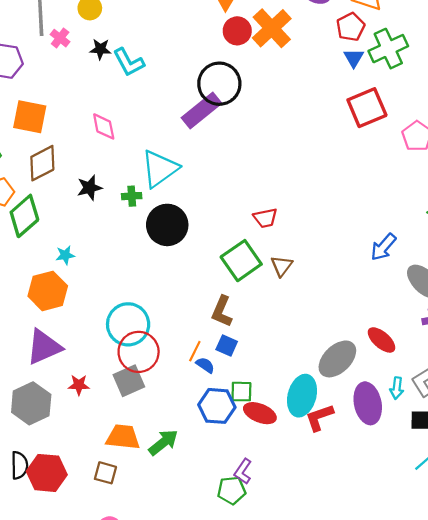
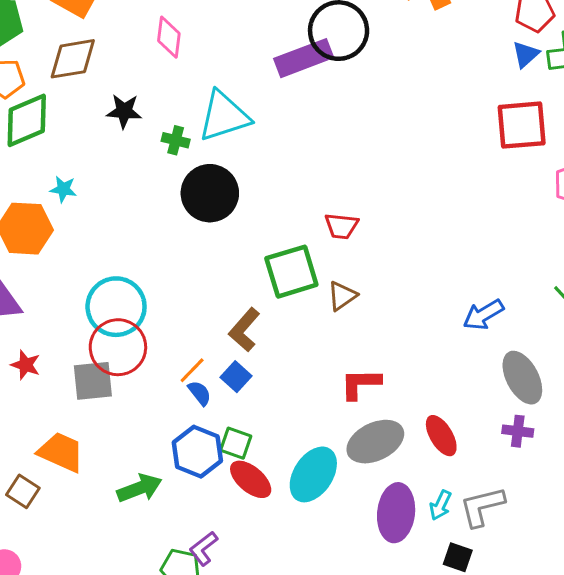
red L-shape: (319, 417) -> (360, 384), moved
green arrow: (163, 442) -> (139, 488), moved

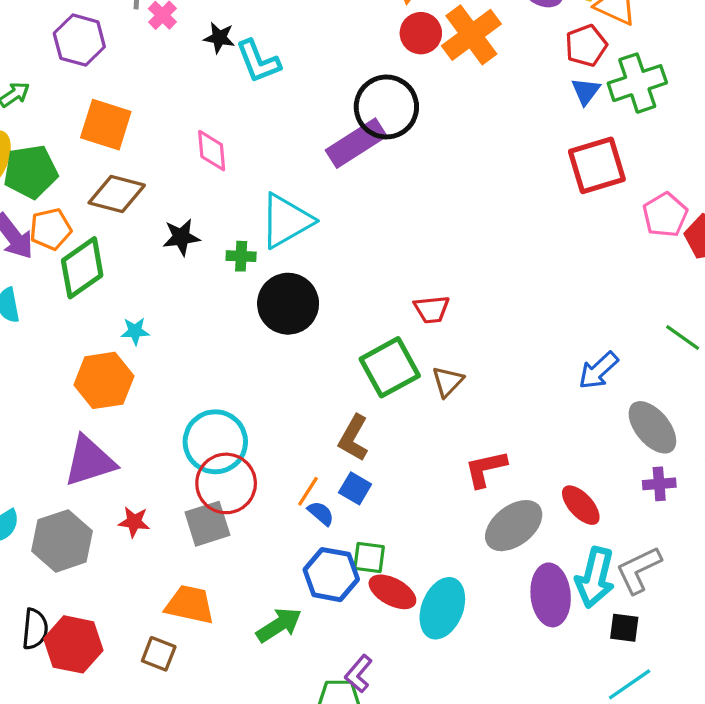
brown diamond: (73, 59) -> (117, 194), turned 36
cyan ellipse: (313, 474) -> (442, 608), moved
cyan arrow: (440, 505) -> (595, 577), size x1.8

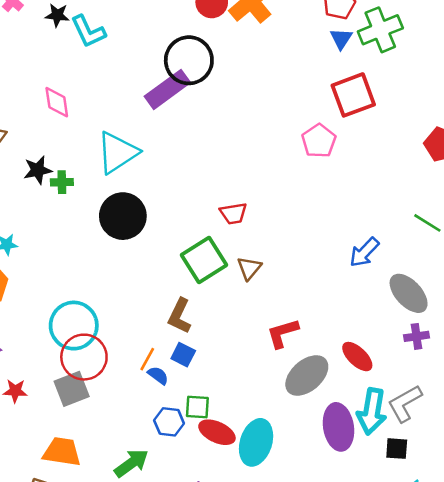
pink pentagon: (665, 215) -> (319, 141), moved
green cross: (241, 256) -> (62, 182), moved
blue hexagon: (331, 575) -> (169, 422), size x0.7

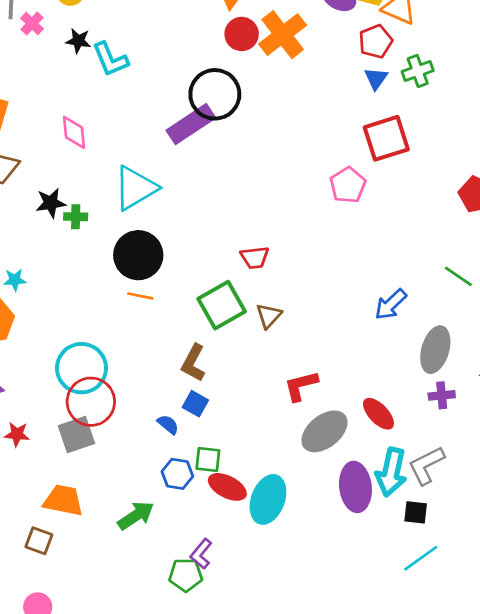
green cross: (380, 30) -> (418, 71), size x0.7
gray ellipse: (409, 293) -> (435, 350), turned 57
orange line: (147, 359) -> (140, 296), moved, turned 70

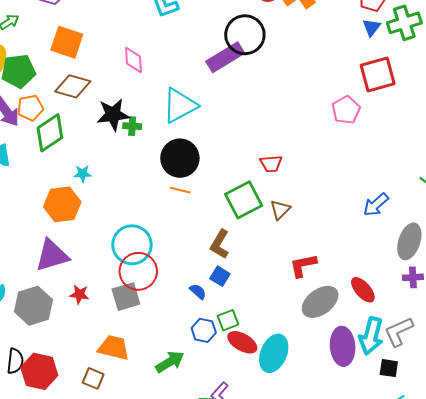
green cross: (418, 71) -> (404, 23), size x1.4
black star: (51, 203) -> (113, 115), size x1.4
green square: (208, 459) -> (228, 320), turned -30

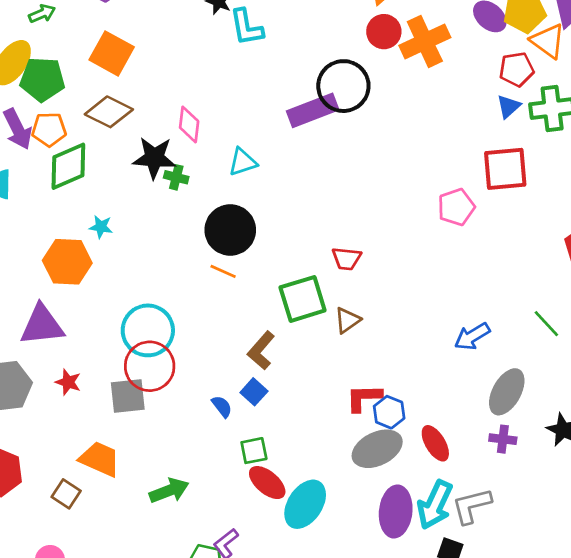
pink diamond: (134, 60) -> (189, 124), moved
cyan triangle: (180, 106) -> (243, 162), size x0.6
blue hexagon: (204, 330) -> (389, 412), moved

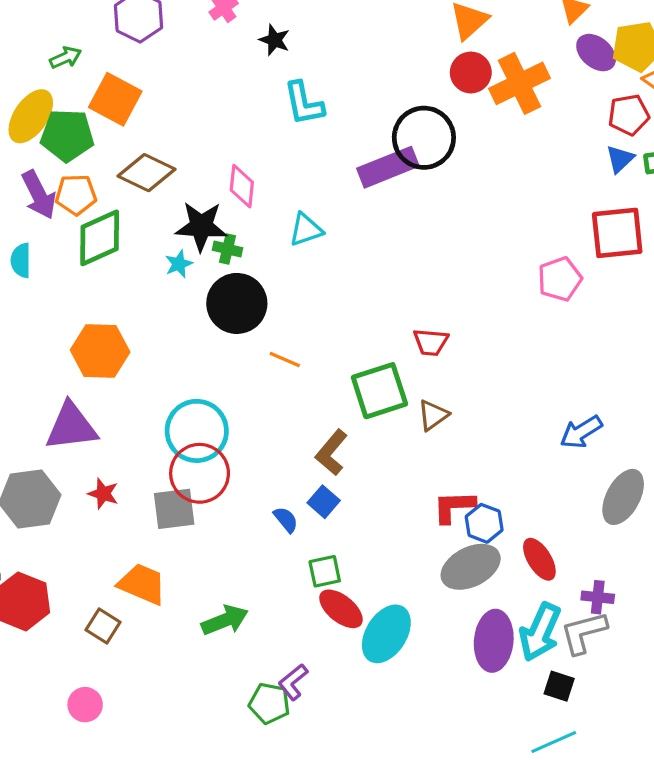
cyan L-shape: (246, 27) -> (304, 103), moved
orange square: (112, 53) -> (115, 99), moved
cyan star: (101, 227) -> (179, 264), moved, turned -30
black circle: (230, 230) -> (237, 303), moved
purple cross: (503, 439) -> (598, 597), moved

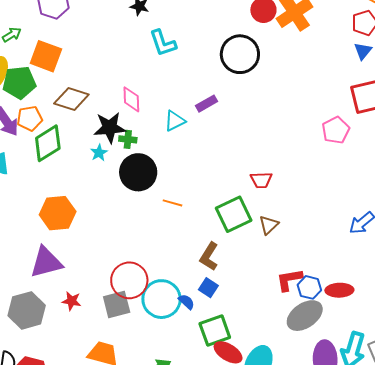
purple rectangle: (388, 167) -> (206, 104), moved, size x0.6
cyan circle: (197, 431) -> (161, 299), moved
red ellipse: (539, 559) -> (339, 290), moved, turned -52
green square: (325, 571) -> (215, 330), size x1.5

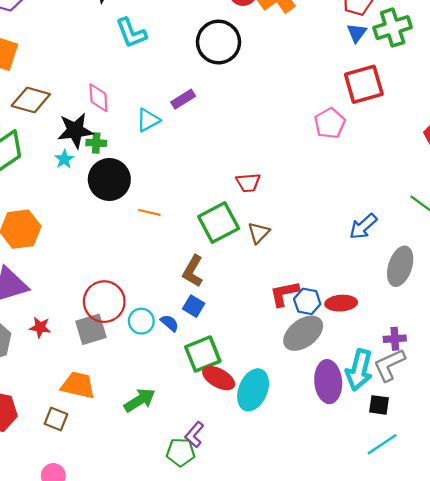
cyan circle: (161, 299) -> (141, 321), size x0.6

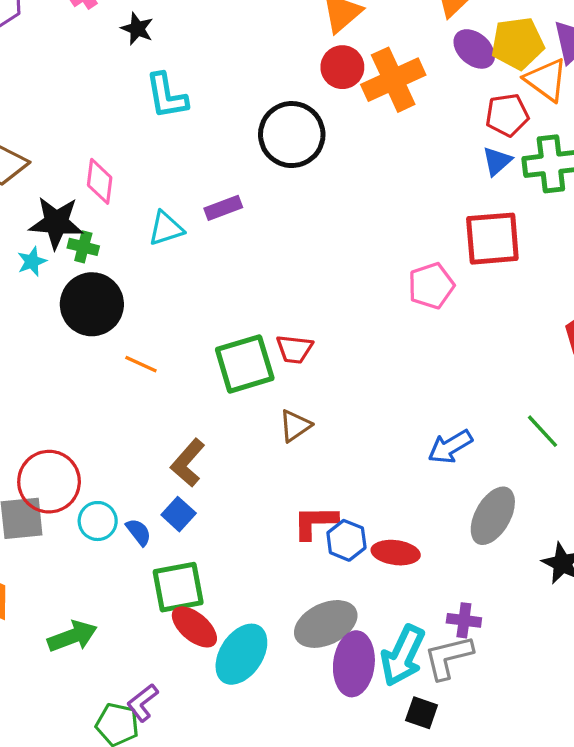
green square: (219, 222) -> (245, 364), moved
gray ellipse: (303, 333) -> (326, 624), moved

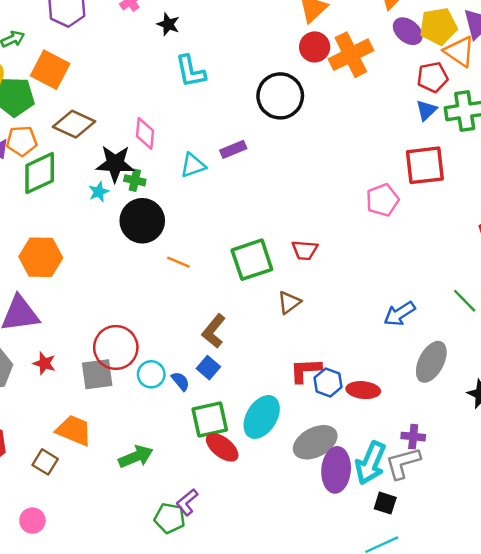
red trapezoid: (294, 349) -> (305, 250), moved
cyan ellipse: (241, 654) -> (262, 417), moved

